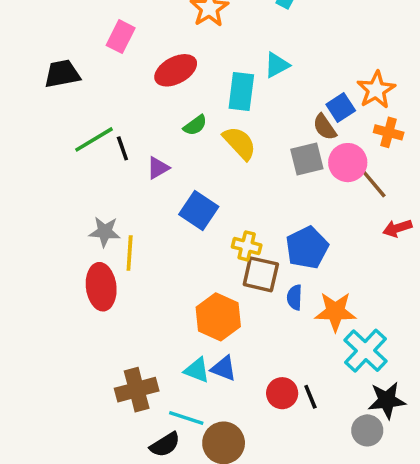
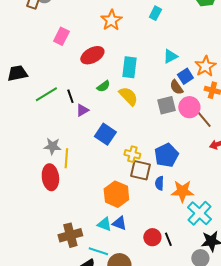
cyan triangle: (277, 65) -> (170, 56), moved
black trapezoid: (62, 74) -> (17, 73), moved
black line: (122, 148) -> (70, 96), moved

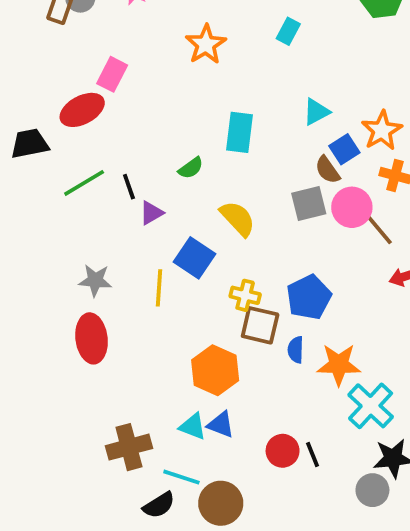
red ellipse: (92, 55) -> (82, 110), moved
yellow semicircle: (128, 96) -> (238, 219), moved
yellow line: (66, 158) -> (159, 288), moved

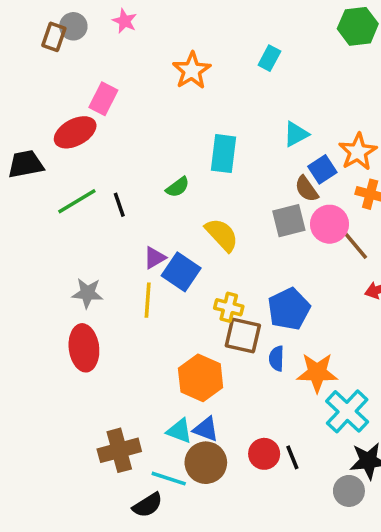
purple triangle: (151, 213) -> (155, 258), moved
brown circle: (221, 503) -> (206, 463), moved

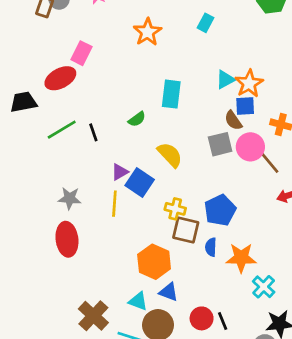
orange star: (358, 152) -> (249, 84), moved
blue square: (322, 169) -> (245, 106), turned 30
cyan cross: (347, 411) -> (264, 287), size x0.7
blue triangle: (206, 429) -> (169, 292), moved
brown cross: (119, 450) -> (93, 316), turned -32

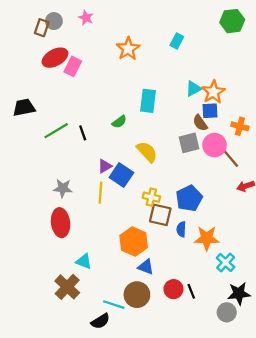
red ellipse: (60, 78) -> (55, 58), moved
cyan triangle: (138, 301) -> (84, 261), moved
brown cross: (93, 316) -> (67, 287), moved

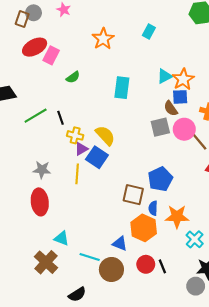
green semicircle: (119, 122) -> (73, 77), moved
yellow semicircle: (147, 152) -> (105, 135), moved
yellow cross: (151, 197) -> (75, 135), moved
orange hexagon: (134, 241) -> (144, 228), moved
cyan line: (114, 305) -> (90, 257), moved

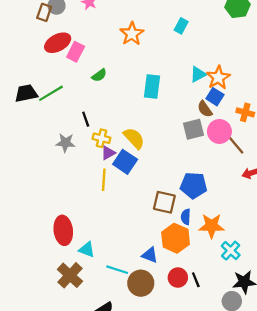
blue square: (180, 97) -> (215, 97), turned 35
green line: (36, 116) -> (51, 93), moved
gray star: (42, 170) -> (65, 143), moved
blue pentagon: (160, 179) -> (194, 185), turned 30
red ellipse: (40, 202) -> (63, 230), moved

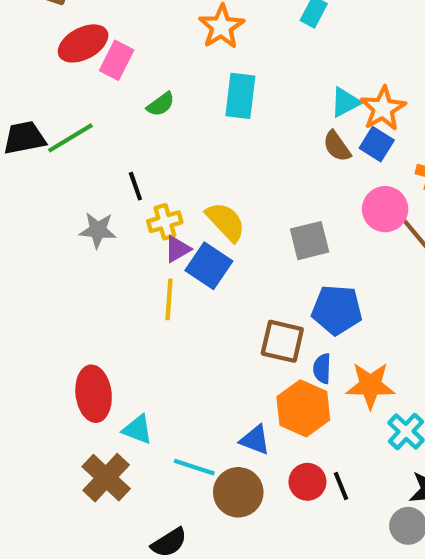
cyan rectangle: (152, 87) -> (240, 96), moved
brown semicircle: (205, 109) -> (337, 146), moved
gray square: (194, 129) -> (310, 241), moved
yellow cross: (101, 138) -> (165, 222), turned -30

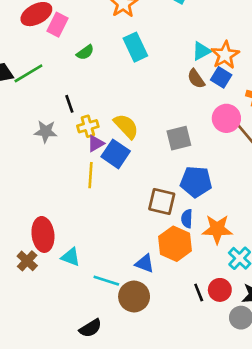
cyan rectangle: (240, 96) -> (135, 47), turned -32
brown cross: (106, 478) -> (27, 261), moved, size x0.7
red circle: (307, 482) -> (220, 290), moved

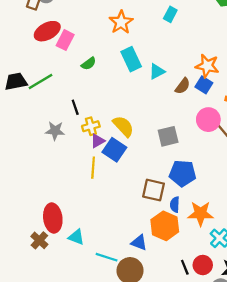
cyan triangle: (201, 51) -> (157, 71), moved
orange star: (225, 55) -> (207, 66), turned -30
brown semicircle: (196, 79) -> (183, 86), turned -108

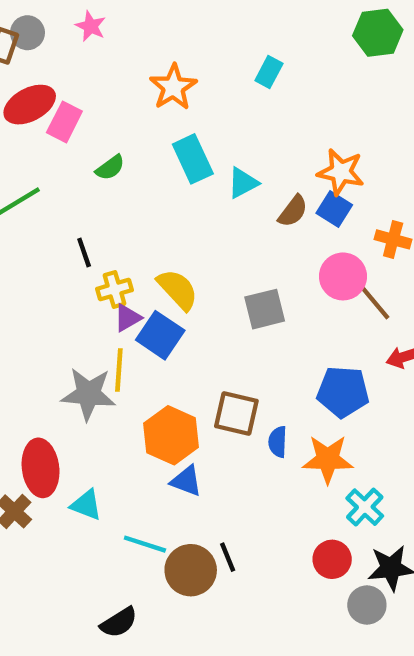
gray star: (55, 131) -> (88, 394), moved, size x1.4
blue pentagon: (183, 173) -> (343, 392), moved
orange hexagon: (165, 226) -> (171, 435), moved
blue triangle: (139, 243) -> (186, 481), moved
black line: (185, 267) -> (228, 557), moved

